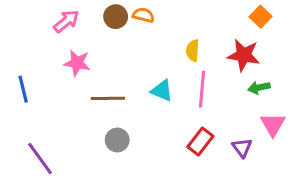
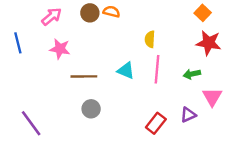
red star: (244, 55) -> (209, 43), moved
green arrow: (259, 88) -> (192, 74), moved
blue line: (23, 89) -> (18, 43), moved
red rectangle: (200, 142) -> (156, 123), moved
purple triangle: (242, 148) -> (188, 115), turned 42

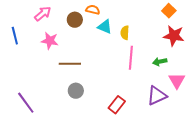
brown circle: (90, 13) -> (75, 20), moved
cyan triangle: (126, 70) -> (105, 27), moved
purple triangle: (188, 115) -> (157, 96), size x1.5
red rectangle: (156, 123) -> (117, 105), moved

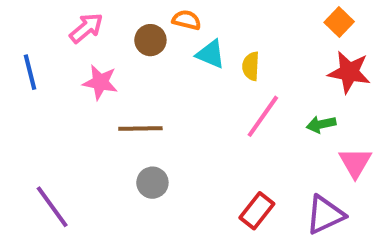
pink line: (131, 58) -> (263, 116), turned 30
purple triangle: (157, 96) -> (325, 215), moved
red rectangle: (117, 105) -> (257, 211), moved

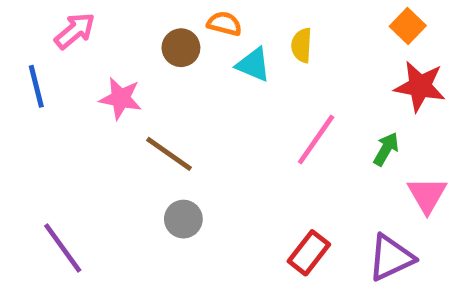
pink arrow: (86, 28) -> (75, 31), moved
yellow semicircle: (251, 66) -> (302, 45), moved
green arrow: (321, 124) -> (386, 149), turned 132
brown line: (140, 128) -> (169, 154), turned 36

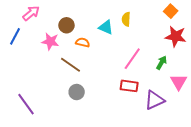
orange semicircle: (224, 24) -> (83, 42), moved
brown circle: (181, 48) -> (66, 25), moved
blue line: (36, 86) -> (15, 36), turned 42
red rectangle: (309, 253) -> (129, 86), moved, turned 60
purple triangle: (391, 258) -> (154, 100), moved

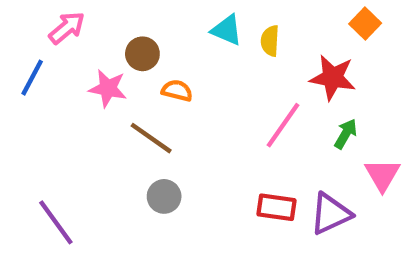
cyan triangle: (106, 27) -> (227, 30), moved
red star: (176, 36) -> (333, 78), moved
red rectangle: (129, 86) -> (276, 207), moved

